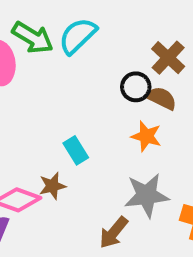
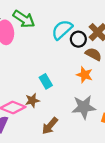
cyan semicircle: (78, 36) -> (62, 30), moved
black circle: (136, 87) -> (78, 39), moved
brown arrow: (114, 232) -> (50, 126), moved

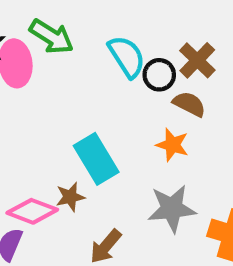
cyan semicircle: (62, 30) -> (127, 57), turned 100
cyan rectangle: (46, 81) -> (96, 159), size x1.6

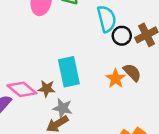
brown semicircle: (189, 104) -> (132, 72), moved
gray star: (172, 209) -> (63, 108), moved, size x0.7

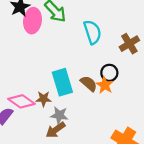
black circle: (122, 36) -> (109, 73), moved
brown semicircle: (132, 72) -> (89, 84), moved

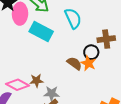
brown cross: (129, 44) -> (106, 39), moved, turned 30
cyan rectangle: (62, 82) -> (41, 32), moved, turned -40

